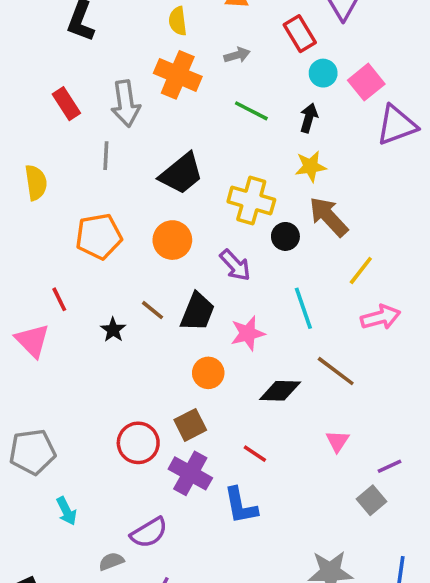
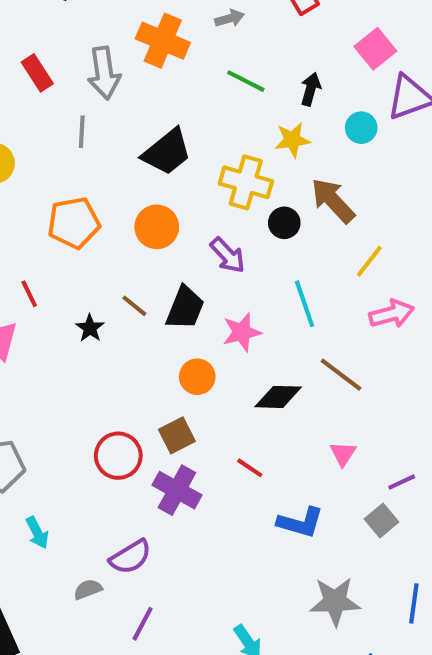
cyan circle: (323, 73) -> (361, 128), moved
yellow star: (311, 166) -> (292, 140), moved
blue L-shape: (241, 506) -> (300, 522), moved, turned -63

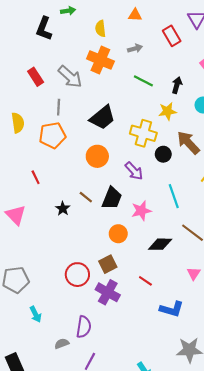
gray arrow: (104, 73) -> (70, 77), turned -40
orange pentagon: (74, 223) -> (52, 135), moved
red line: (29, 294) -> (36, 177), moved
purple semicircle: (130, 557) -> (84, 327), turned -50

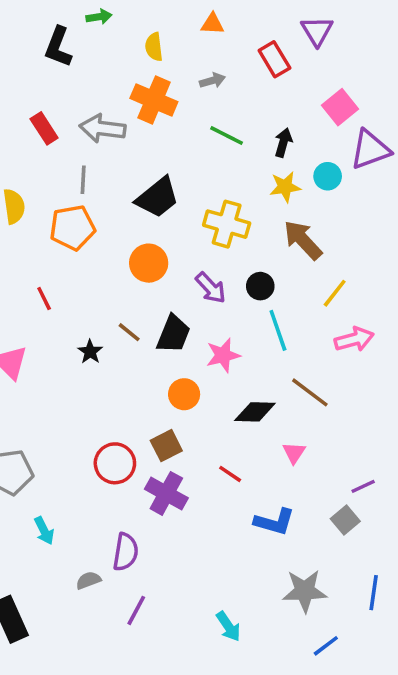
gray arrow: (70, 77) -> (103, 128), turned 145
yellow star: (167, 111) -> (285, 187), moved
black circle: (163, 154) -> (260, 286), moved
pink triangle: (194, 273) -> (294, 453), moved

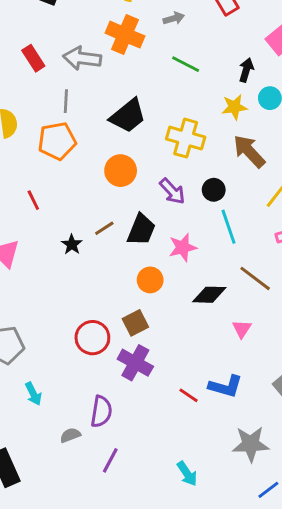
black arrow: (283, 143) -> (246, 70), moved
brown line: (129, 332) -> (104, 228), turned -72
red line: (230, 474) -> (189, 395), moved

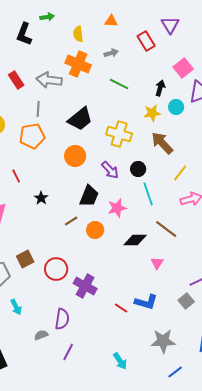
brown line: (104, 228) -> (71, 221), moved
black star: (72, 244) -> (41, 198), moved
brown square: (135, 323) -> (25, 259), moved

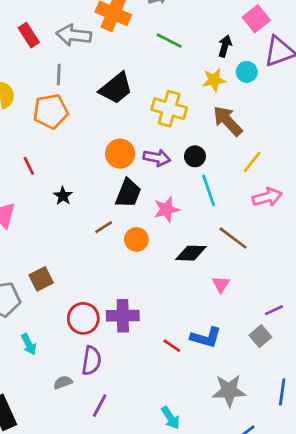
orange circle: (75, 156) -> (120, 154), moved
purple arrow: (110, 170) -> (157, 158), turned -36
red circle: (56, 269) -> (83, 318), moved
purple cross: (85, 286) -> (123, 316), turned -30

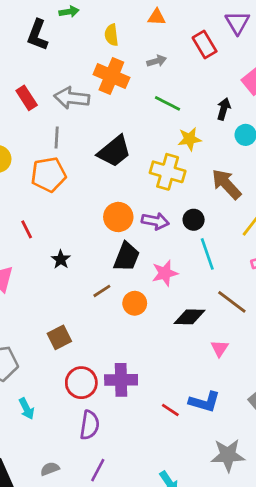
yellow star: (214, 80) -> (189, 139), moved
brown square: (41, 279) -> (59, 337), moved
gray semicircle: (63, 382) -> (50, 469), moved

